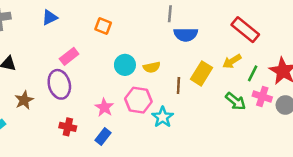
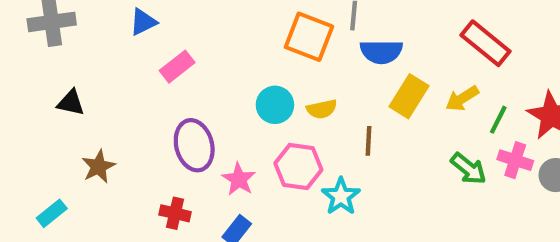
orange square: (103, 26) -> (309, 37), moved, size x1.6
pink rectangle: (69, 56) -> (177, 67), moved
yellow rectangle: (202, 73) -> (409, 96), moved
purple ellipse: (59, 84) -> (194, 145), moved

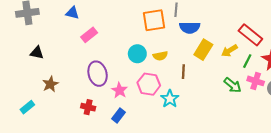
blue triangle: (143, 22) -> (72, 13), turned 40
orange square: (309, 37) -> (154, 20), turned -30
red rectangle: (485, 43) -> (250, 35), moved

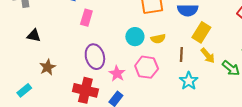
pink rectangle: (89, 35) -> (86, 18), turned -35
yellow arrow: (229, 51) -> (208, 56), moved, turned -98
cyan star: (170, 99) -> (189, 81), moved
red cross: (88, 107) -> (85, 90), size x1.6

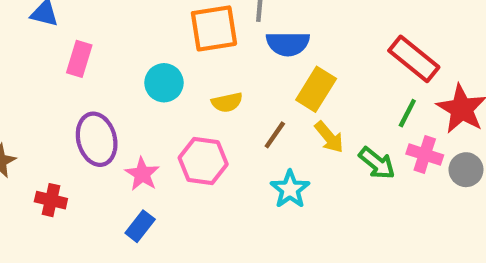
cyan circle: (135, 37) -> (164, 83), moved
brown line: (181, 55) -> (275, 135), turned 32
red cross: (85, 90) -> (51, 200), moved, size x0.6

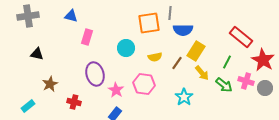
green line: (407, 113) -> (227, 62), moved
brown line: (275, 135) -> (177, 63), moved

